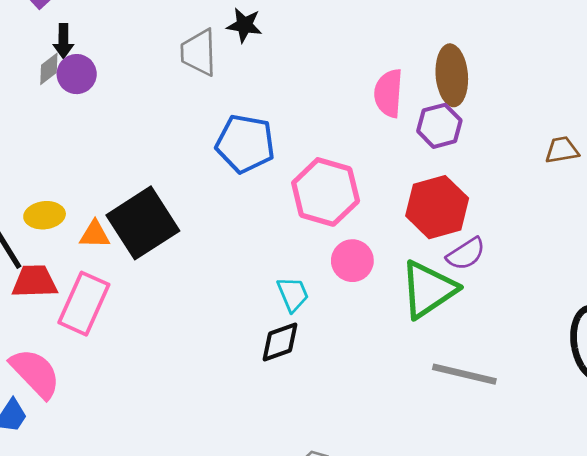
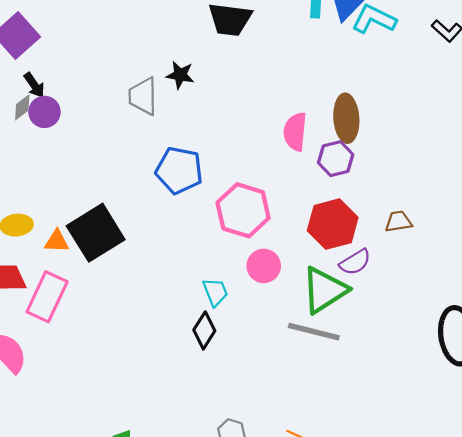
black arrow: (63, 41) -> (34, 85), turned -36
brown trapezoid: (562, 150) -> (398, 222), moved
black diamond: (280, 342) -> (204, 330), turned -39
gray line: (464, 374) -> (314, 332), moved

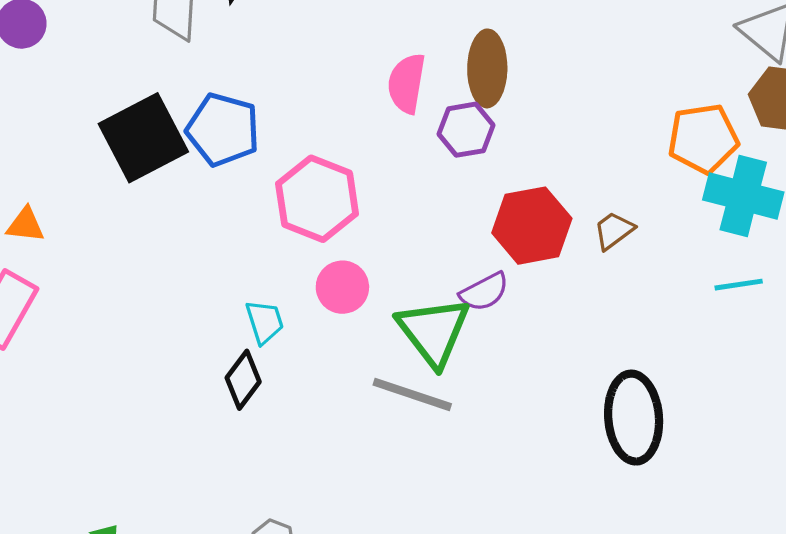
brown trapezoid: (398, 222) -> (614, 231), moved, turned -32
red hexagon: (333, 224) -> (532, 226), moved
black square: (96, 233) -> (143, 138), moved
green triangle: (324, 290) -> (433, 332), turned -39

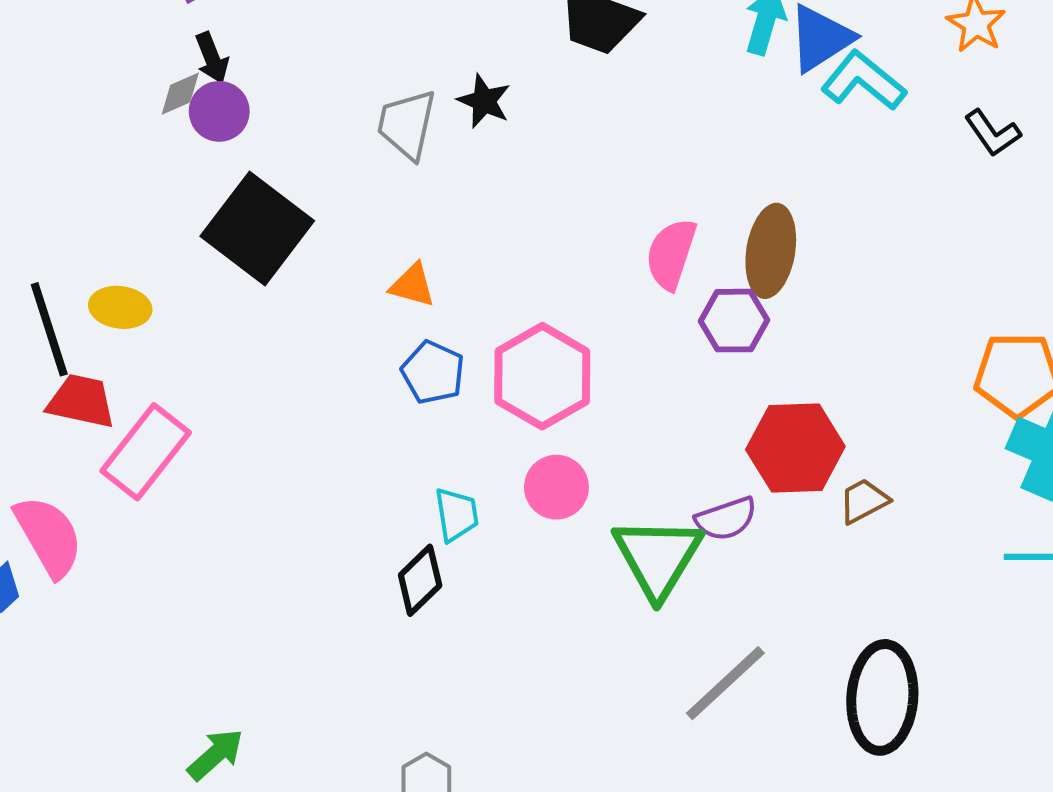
blue pentagon: (223, 130) -> (433, 372), moved, size x0.7
black square: (143, 138) -> (257, 229), moved, turned -34
orange triangle: (26, 225) -> (412, 285), moved
brown trapezoid: (614, 231) -> (864, 501), moved
gray line: (412, 394) -> (725, 683), moved, turned -70

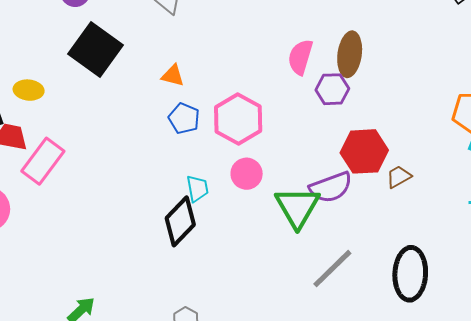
purple semicircle: (726, 519) -> (331, 187), size x1.4
black diamond: (420, 580) -> (180, 221), size x1.4

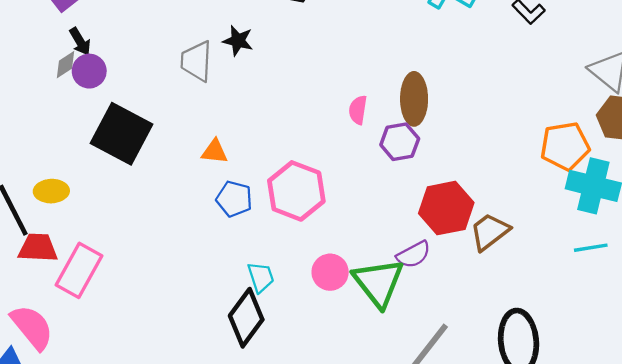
pink semicircle: (300, 57) -> (358, 110), size x0.7
pink circle: (247, 174) -> (330, 272), moved
brown trapezoid: (399, 177) -> (490, 232), size x1.4
purple semicircle: (331, 187) -> (414, 255), size x0.7

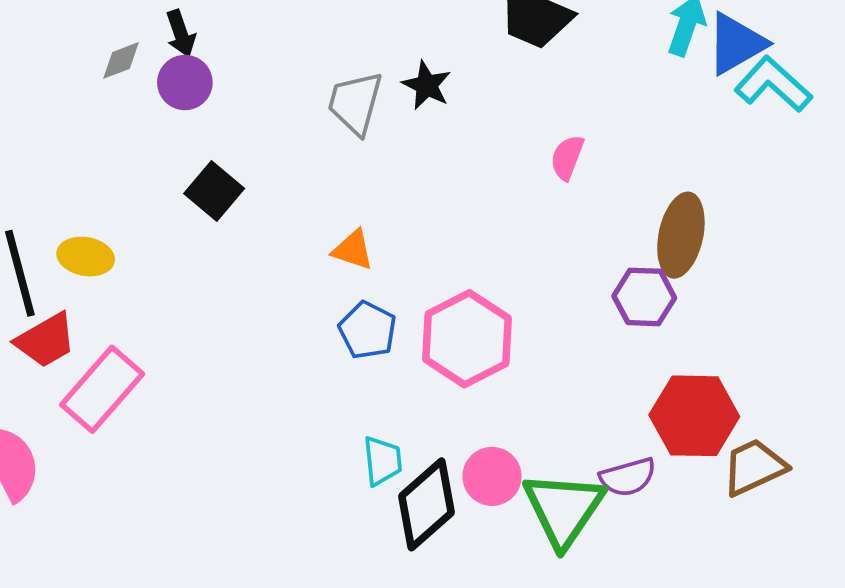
gray diamond: (65, 65) -> (121, 60), moved
pink semicircle: (358, 110) -> (567, 157), moved
black square: (122, 134) -> (214, 191), size x0.6
red trapezoid: (38, 248) -> (46, 340), turned 135
black diamond: (246, 318) -> (427, 504), moved

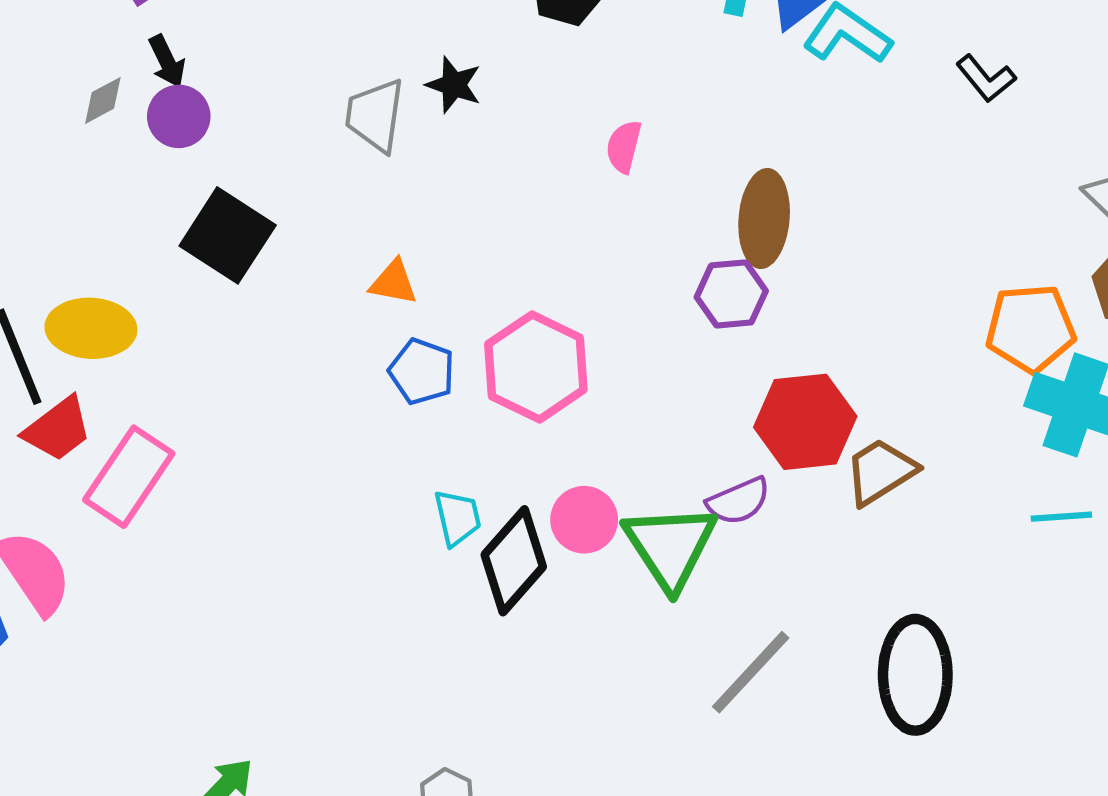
black square: (214, 191) -> (228, 235), size x1.4
yellow ellipse: (86, 257) -> (91, 328), size x1.4

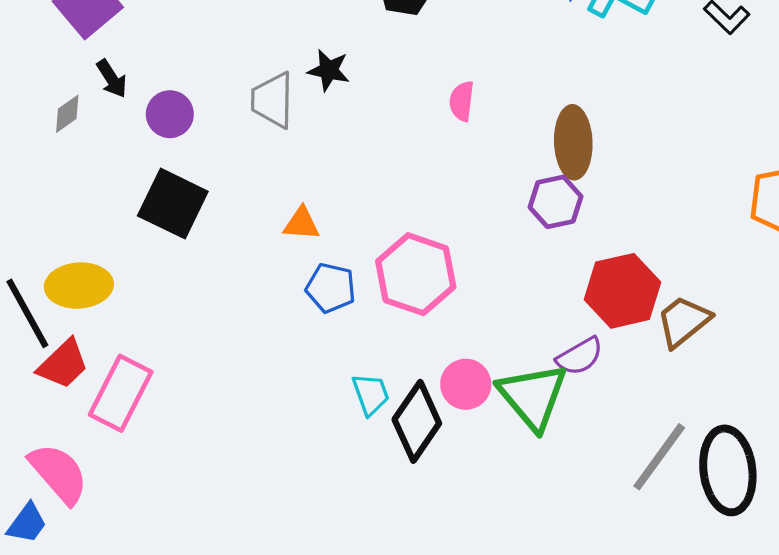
purple circle: (179, 116) -> (170, 114), moved
gray line: (751, 672) -> (659, 457), moved

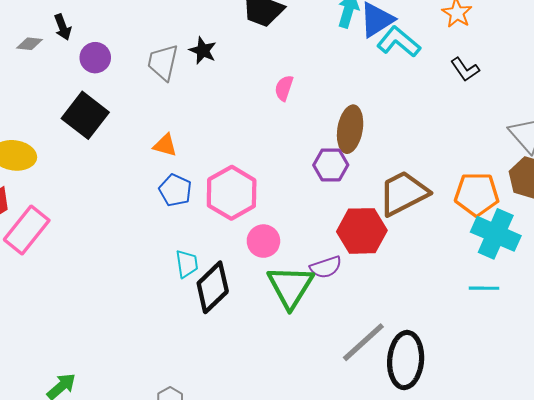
gray diamond: (67, 114) -> (30, 44), turned 30
brown trapezoid: (683, 321) -> (403, 193), moved, size x1.4
pink circle: (466, 384) -> (263, 241), moved

